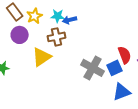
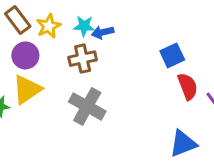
yellow triangle: (42, 57) -> (27, 89), moved
gray cross: (93, 68) -> (87, 106), moved
blue square: (115, 68) -> (172, 55), moved

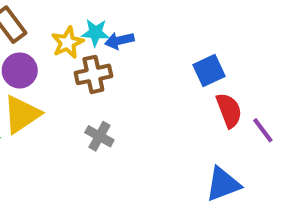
yellow star: (49, 26) -> (68, 43), moved
gray cross: (87, 106) -> (99, 136), size x0.6

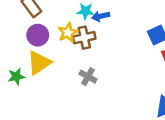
yellow star: (68, 43) -> (68, 33), moved

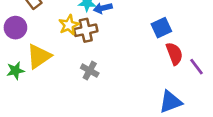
purple circle: (38, 35) -> (15, 28), moved

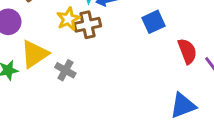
blue square: (161, 28) -> (154, 22), moved
gray cross: (90, 71) -> (65, 70), moved

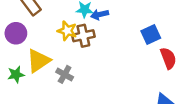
yellow star: (68, 19) -> (67, 31), turned -30
blue square: (154, 22) -> (151, 35), moved

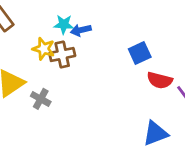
red semicircle: (168, 58) -> (160, 80), turned 125

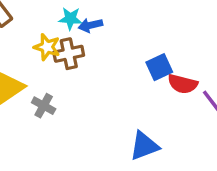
blue square: (140, 53) -> (159, 67), moved
blue triangle: (155, 133) -> (144, 146), moved

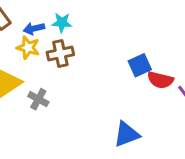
blue arrow: (91, 25) -> (34, 28), moved
yellow star: (47, 47) -> (28, 48), moved

